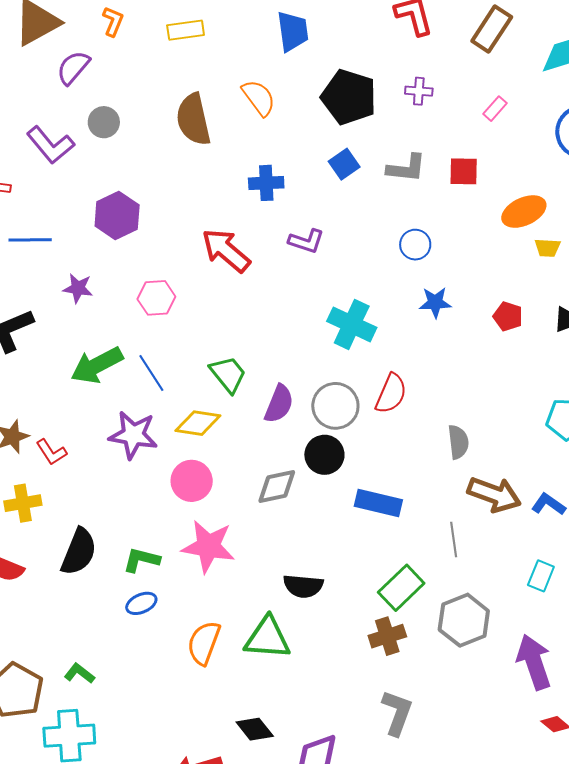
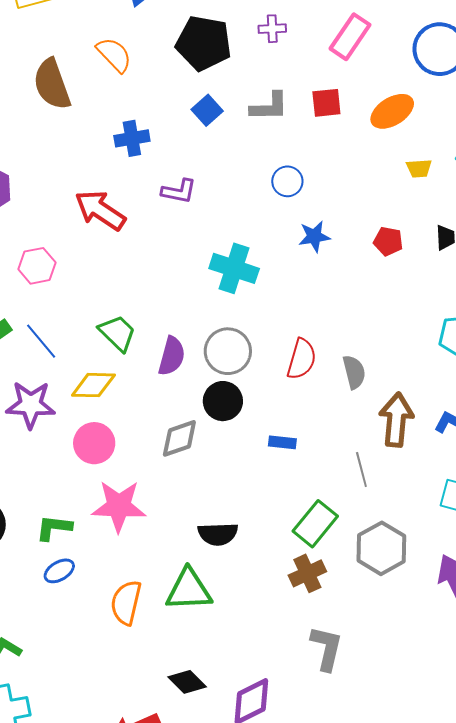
pink rectangle: (495, 109) -> (350, 37), size x1.8
orange ellipse: (524, 212) -> (392, 111), moved
red semicircle: (391, 394) -> (302, 359), moved
brown arrow: (494, 494) -> (396, 420), turned -98
blue rectangle: (378, 503) -> (282, 442), size x0.6

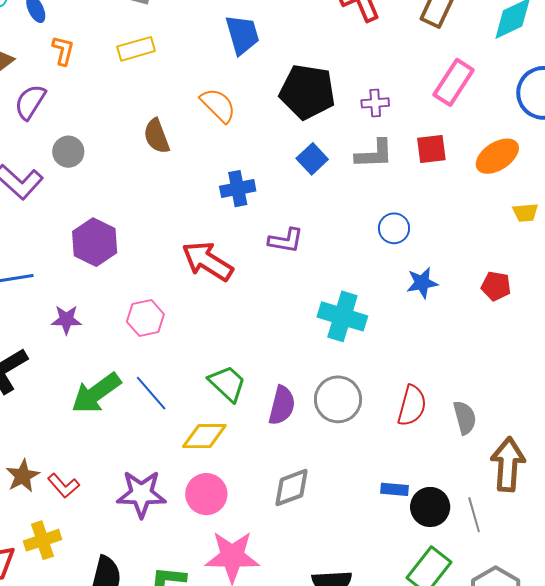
purple cross: (272, 29) -> (375, 103), moved
brown semicircle: (52, 84) -> (157, 136), size x0.7
black circle: (223, 401) -> (430, 507), moved
purple star: (31, 405) -> (141, 494), moved

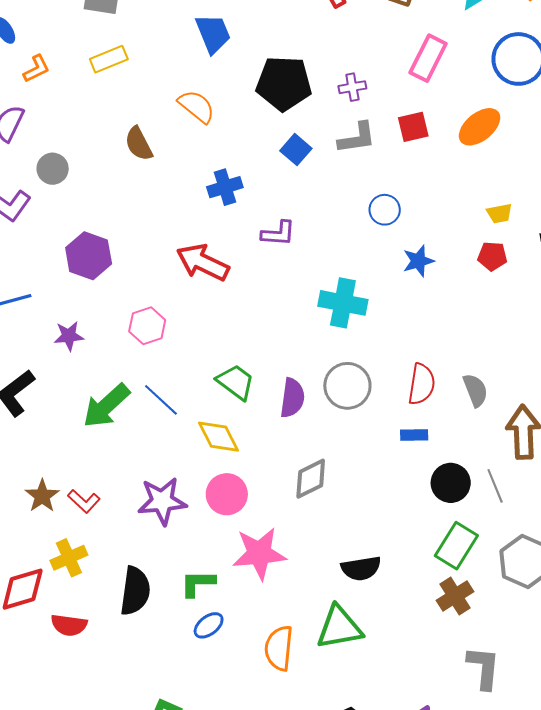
orange L-shape: (63, 51) -> (36, 69), turned 56
yellow trapezoid: (525, 213) -> (499, 213), moved
yellow diamond: (204, 436) -> (219, 437), turned 69
blue rectangle: (394, 489) -> (414, 435), moved

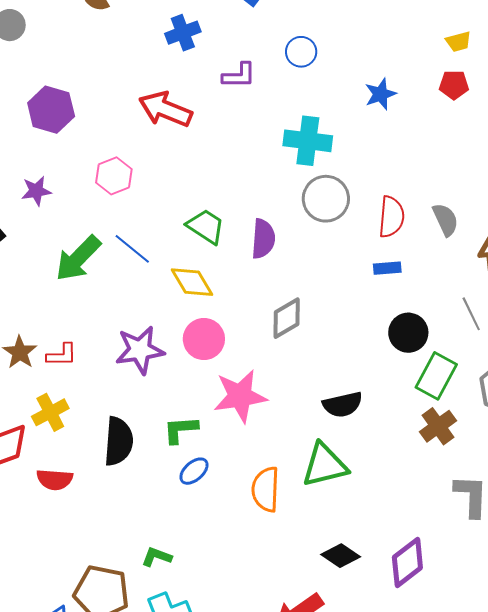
blue circle: (385, 210) -> (301, 52), moved
gray circle: (347, 386) -> (326, 199), moved
black circle: (451, 483) -> (408, 333), moved
red L-shape: (84, 501) -> (62, 355), turned -40

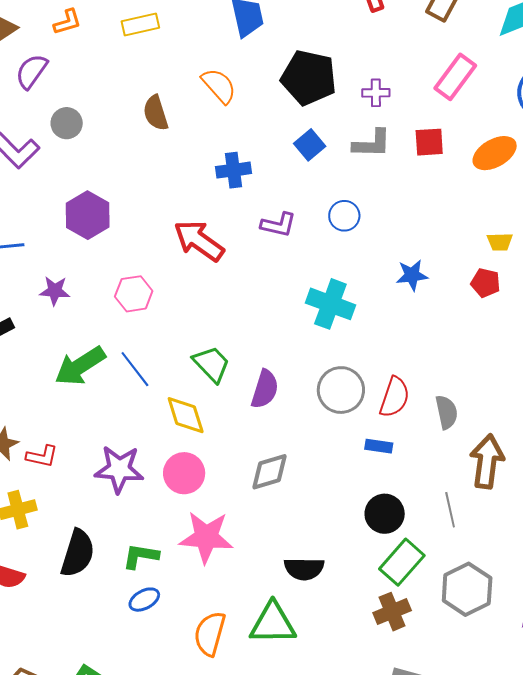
gray circle: (326, 199) -> (341, 390), moved

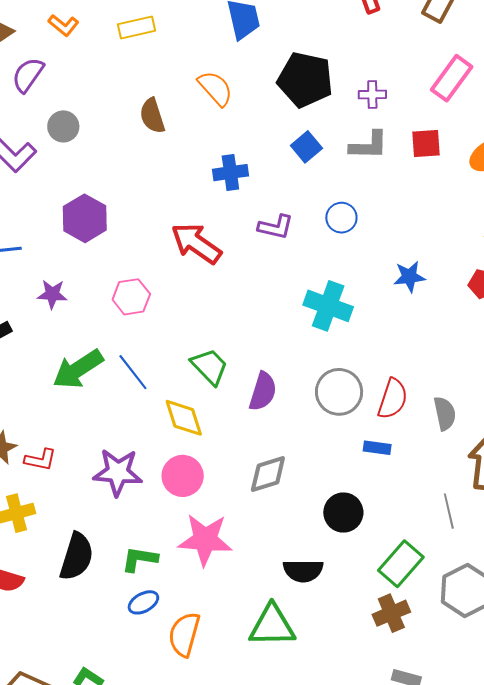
orange L-shape: (67, 22) -> (64, 25), turned 56
black circle: (385, 514) -> (343, 513), moved
orange semicircle: (210, 634) -> (184, 634), moved

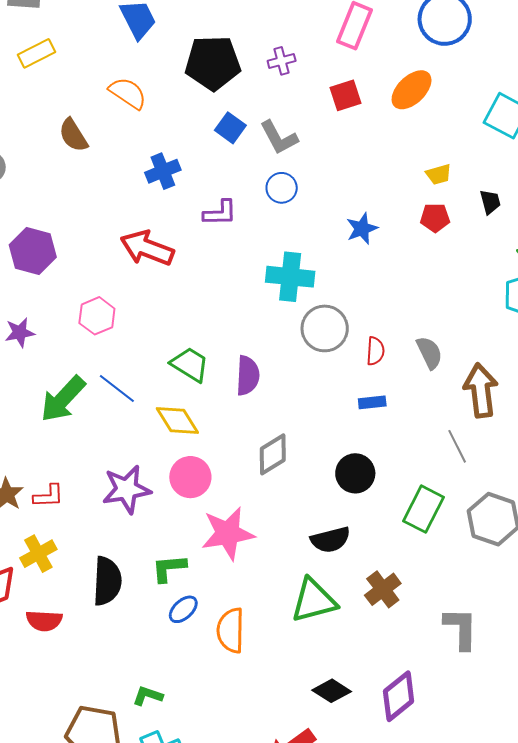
gray L-shape: (369, 145) -> (279, 138), moved, turned 75
gray circle: (339, 392) -> (325, 328), moved
red semicircle: (393, 399) -> (375, 351), size x0.7
brown cross: (391, 613) -> (383, 589), moved

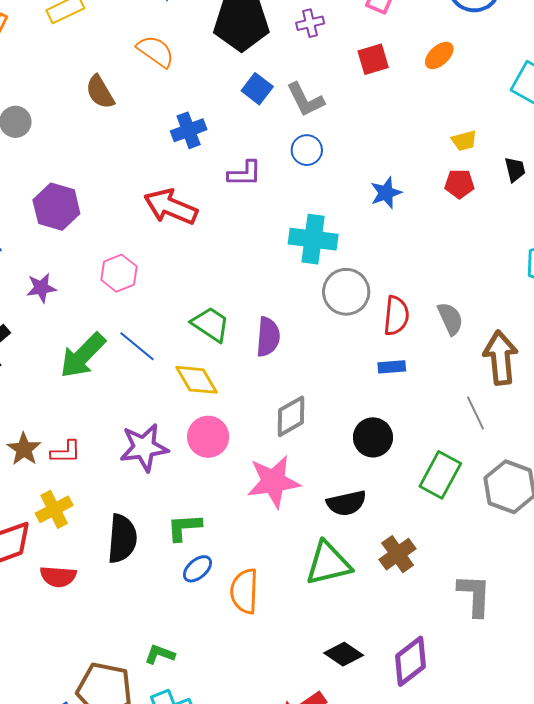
orange ellipse: (412, 90) -> (439, 55), size x0.7
red semicircle: (375, 351) -> (396, 316), size x1.4
pink star: (228, 533) -> (273, 482), moved

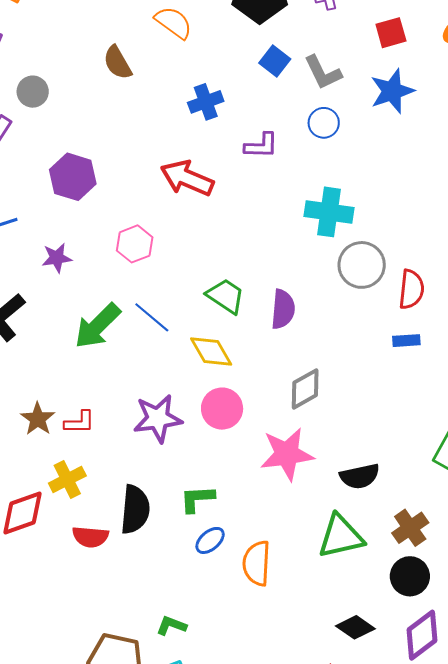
blue star: (386, 193) -> (392, 91), moved, size x1.4
black circle: (373, 437) -> (410, 576), moved
red semicircle: (58, 576) -> (90, 537), moved

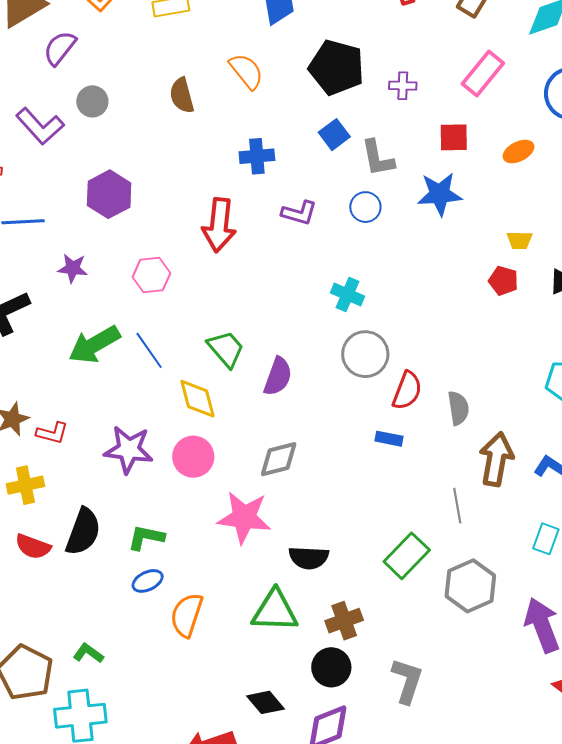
red arrow: (187, 178) -> (219, 225), turned -122
cyan cross: (329, 212) -> (348, 294), size x0.7

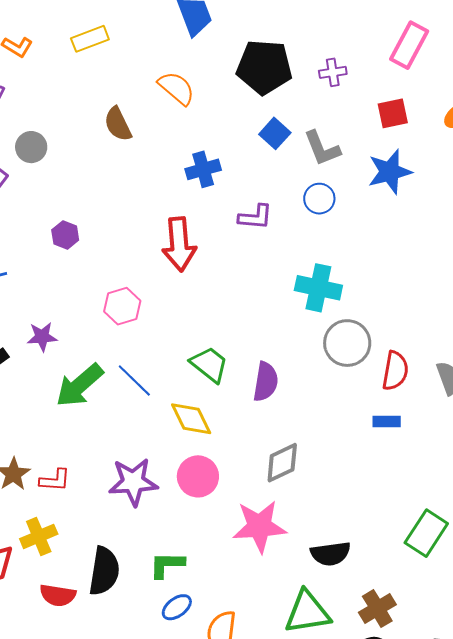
purple hexagon: (109, 194) -> (65, 235), size x0.6
purple star: (73, 268) -> (42, 337), moved
cyan cross: (348, 294) -> (318, 288), size x1.4

